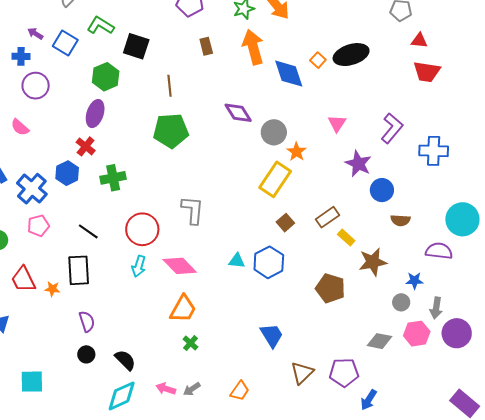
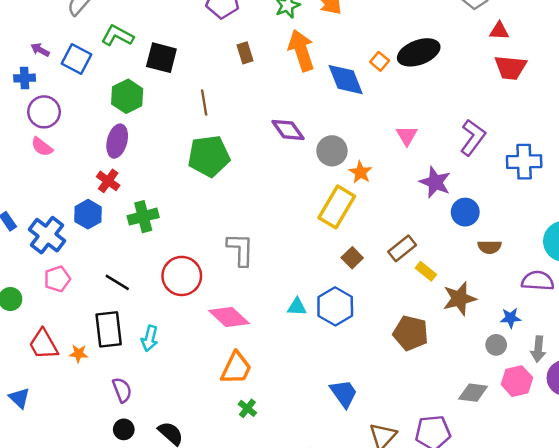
pink semicircle: (20, 127) -> (42, 147), moved
cyan arrow: (139, 266) -> (150, 338), moved

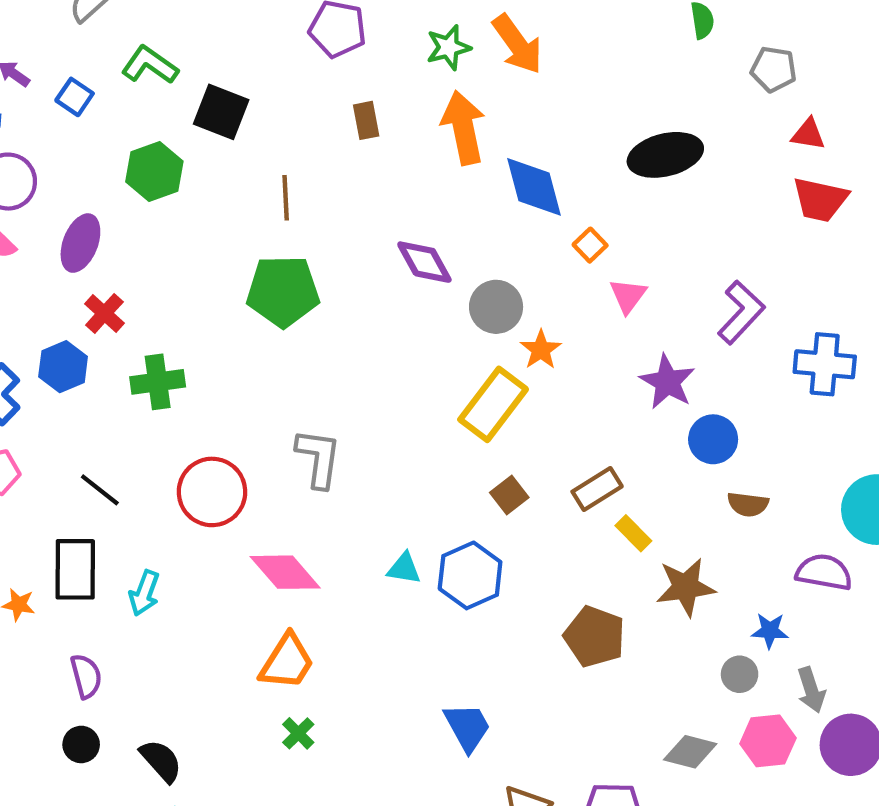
blue square: (76, 59) -> (75, 97), size x0.7
orange square: (380, 61) -> (590, 245), moved
purple ellipse: (117, 141) -> (80, 243), moved
gray arrow: (538, 349) -> (811, 690), turned -30

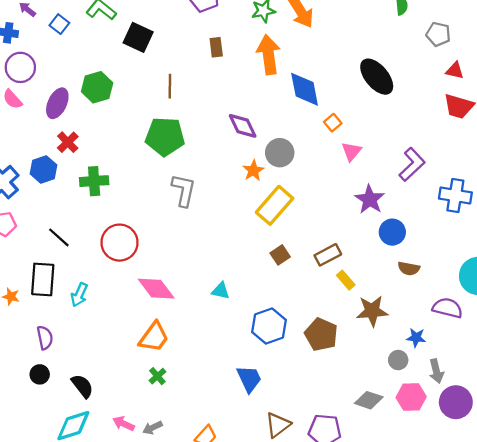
black ellipse: (665, 155) -> (377, 77), turned 60
green hexagon: (154, 171) -> (97, 87), moved
orange star: (541, 350) -> (253, 171), moved
gray L-shape: (319, 458) -> (184, 190), moved
blue hexagon: (470, 575) -> (269, 326), moved

